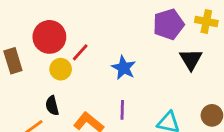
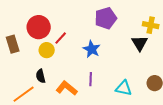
yellow cross: (206, 22) -> (151, 25), moved
purple pentagon: (168, 24) -> (106, 18), moved

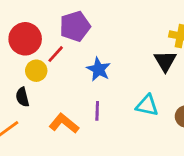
purple pentagon: (106, 18) -> (75, 26), moved
black semicircle: (41, 76) -> (22, 97), moved
cyan triangle: (124, 88) -> (147, 105), moved

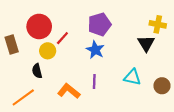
purple pentagon: (75, 26) -> (100, 24), moved

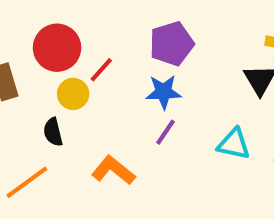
blue star: (95, 50) -> (163, 92), turned -30
purple line: (94, 82) -> (165, 132), moved, turned 32

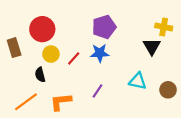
red line: (101, 70) -> (74, 58), moved
purple line: (165, 132) -> (98, 91), moved
orange L-shape: (113, 170) -> (61, 102), moved, turned -45

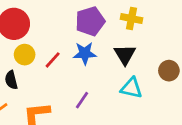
yellow cross: (164, 27) -> (131, 19), moved
black triangle: (152, 46) -> (125, 55), moved
brown circle: (168, 90) -> (169, 71), moved

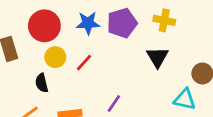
blue star: (85, 53) -> (88, 23), moved
cyan triangle: (131, 88) -> (185, 99), moved

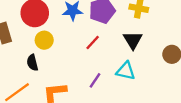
red line: (84, 63) -> (93, 43), moved
cyan triangle: (185, 99) -> (126, 71), moved

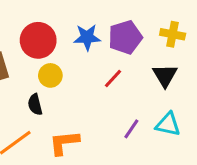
cyan triangle: (126, 71) -> (168, 124), moved
purple line: (95, 80) -> (131, 129), moved

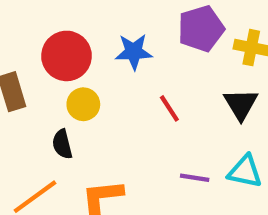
purple pentagon: (125, 37) -> (201, 29), moved
red line: (113, 79) -> (169, 108), turned -75
purple line: (131, 129) -> (195, 178), turned 65

